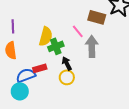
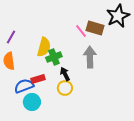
purple line: (13, 26) -> (11, 37), turned 32
pink line: (78, 31) -> (81, 31), moved
cyan circle: (20, 91) -> (32, 102), moved

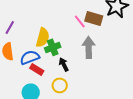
red rectangle: (38, 79) -> (37, 69), turned 48
blue semicircle: (24, 86) -> (30, 57), moved
yellow circle: (65, 88) -> (60, 85), moved

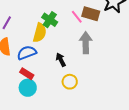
green cross: (53, 47) -> (50, 20), moved, turned -35
red rectangle: (37, 69) -> (27, 74), moved
yellow circle: (60, 85) -> (70, 82), moved

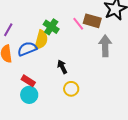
gray arrow: (86, 43) -> (105, 46), moved
blue semicircle: (27, 53) -> (27, 49), moved

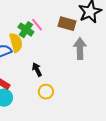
pink line: (78, 24) -> (37, 25), moved
yellow semicircle: (41, 40) -> (16, 43), turned -30

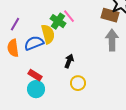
brown rectangle: (67, 24) -> (110, 15), moved
black arrow: (37, 70) -> (69, 61), turned 48

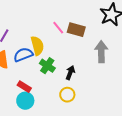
brown rectangle: (110, 15) -> (76, 30), moved
green cross: (58, 21) -> (47, 66), moved
black arrow: (69, 61) -> (70, 73), moved

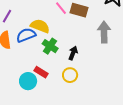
yellow semicircle: (37, 46) -> (40, 26), turned -54
red rectangle: (24, 87) -> (41, 72), moved

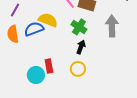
green cross: (50, 46) -> (79, 27), moved
red rectangle: (41, 72) -> (49, 66), turned 48

